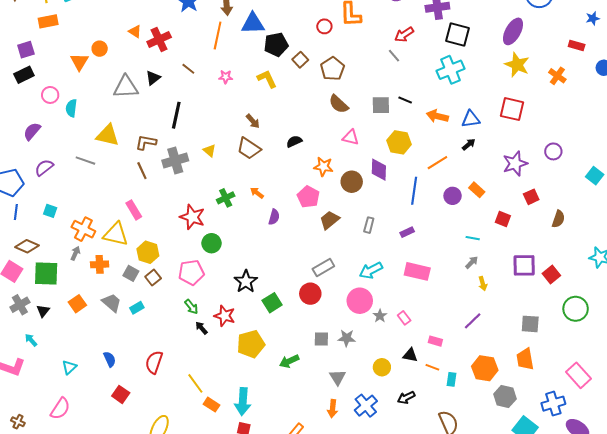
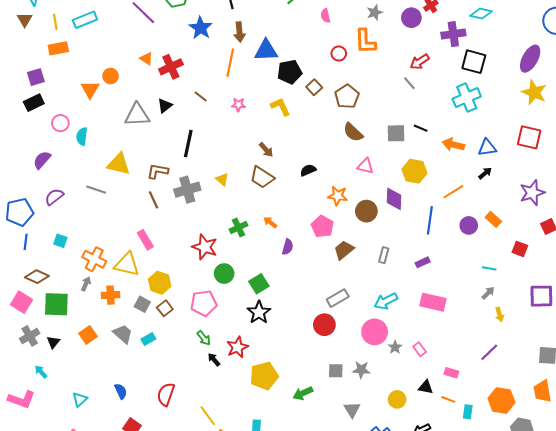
green square: (272, 303) -> (259, 284), moved
red star: (225, 316) -> (237, 347), turned 30

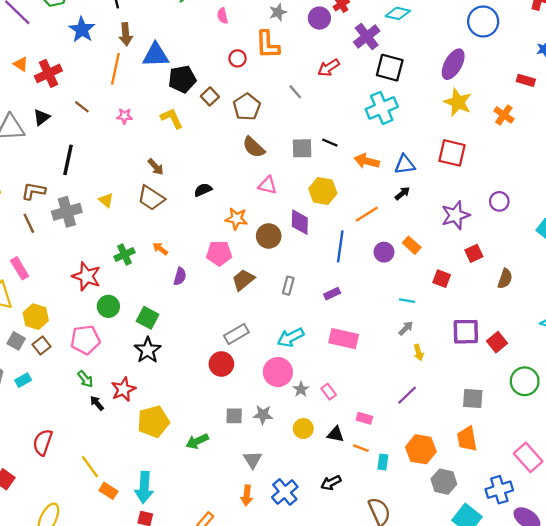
purple cross: (453, 34) -> (367, 36), turned -30
gray line: (409, 83) -> (295, 92), moved
pink pentagon: (322, 226) -> (219, 253), turned -30
green square: (259, 284) -> (148, 318), turned -30
yellow circle: (397, 399) -> (303, 429), moved

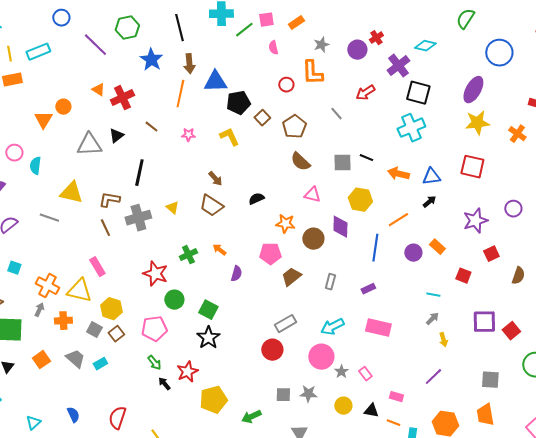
yellow star: (458, 102) -> (477, 123), turned -30

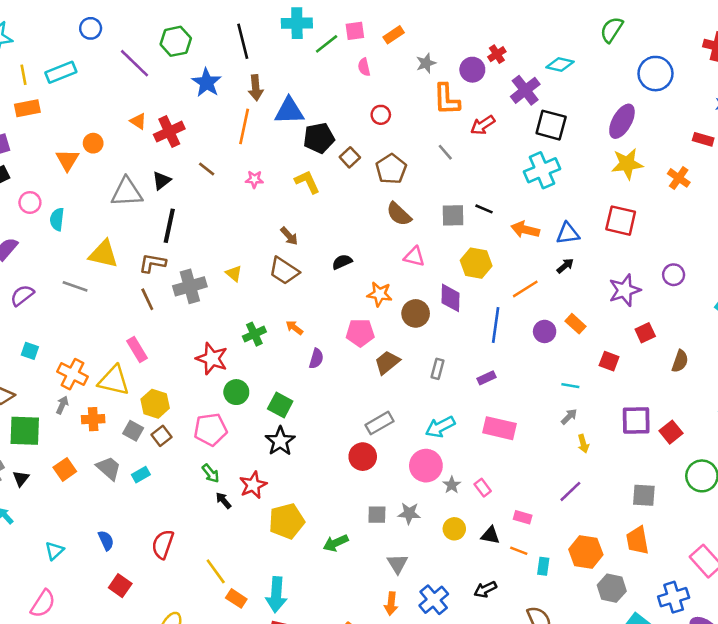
orange L-shape: (312, 73) -> (447, 99), moved
black line: (139, 173) -> (169, 226), moved

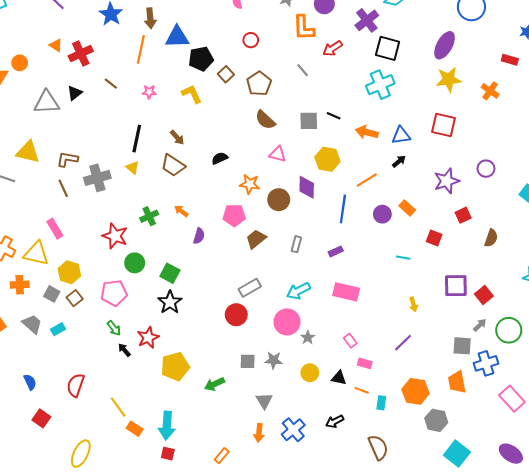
black line: (169, 226) -> (137, 139), moved
gray arrow: (569, 417) -> (480, 325), moved
pink rectangle: (483, 488) -> (350, 341), moved
blue cross: (674, 597) -> (486, 363), moved

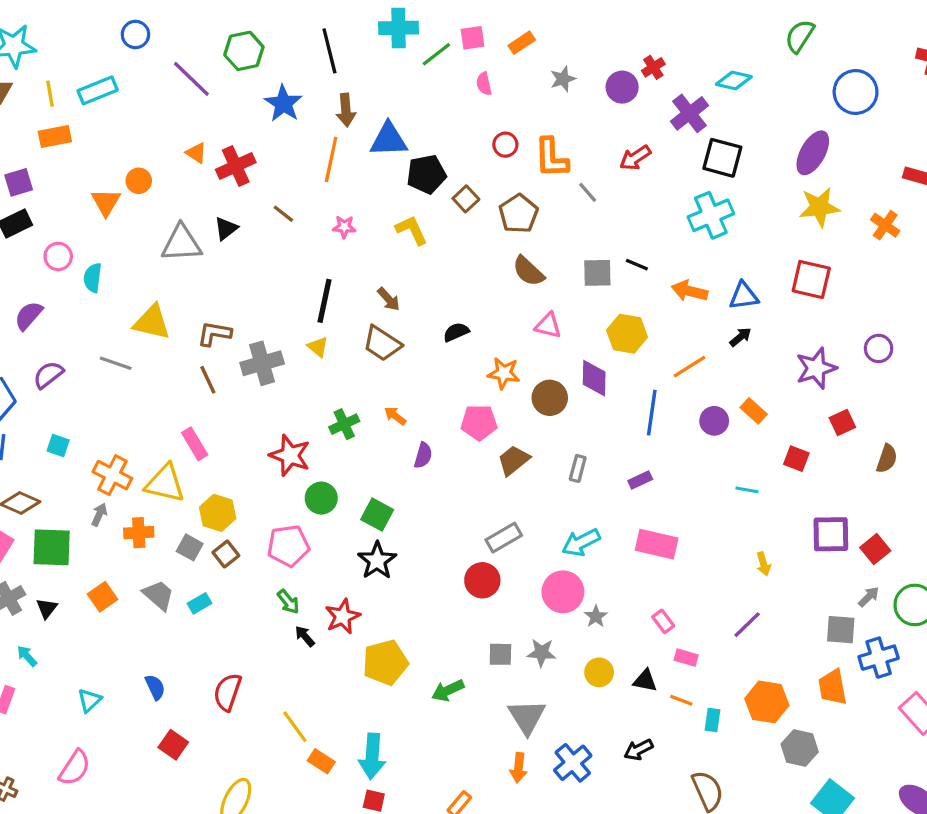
orange L-shape: (304, 28) -> (551, 158), moved
gray triangle: (264, 401) -> (527, 717), size x1.4

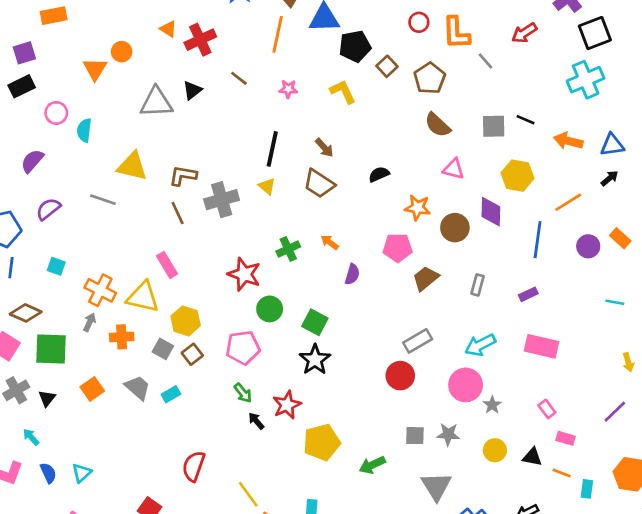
black square: (722, 158) -> (595, 33), turned -36
blue semicircle: (155, 687) -> (48, 473), moved

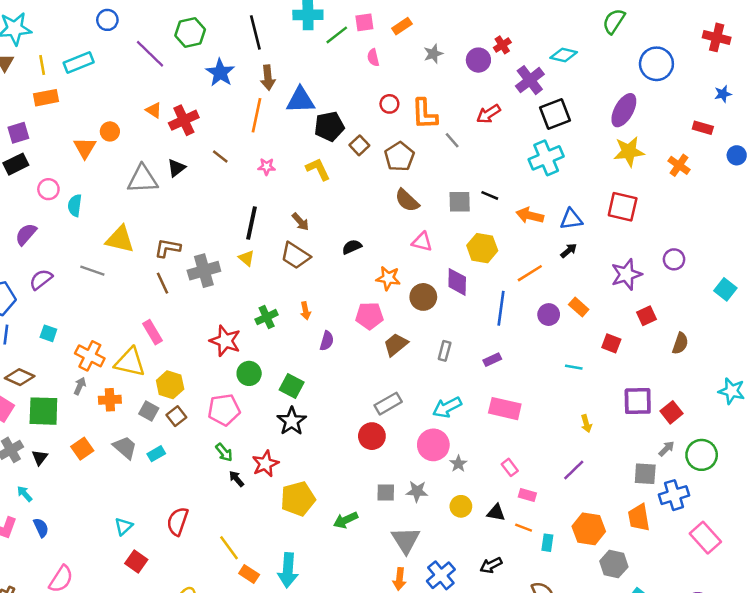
orange arrow: (330, 242) -> (305, 311), turned -138
cyan triangle: (82, 473) -> (124, 526), moved

